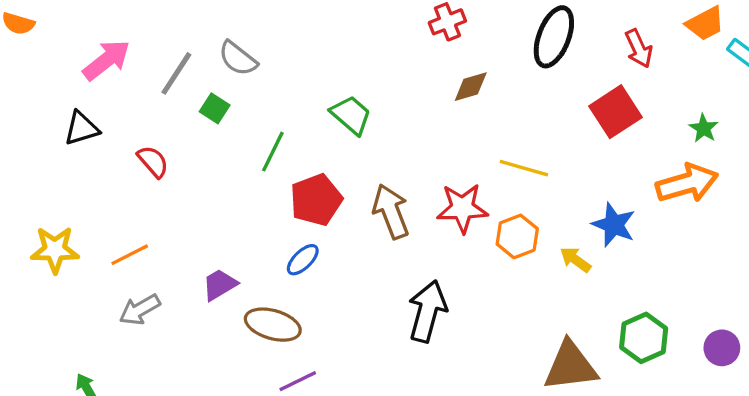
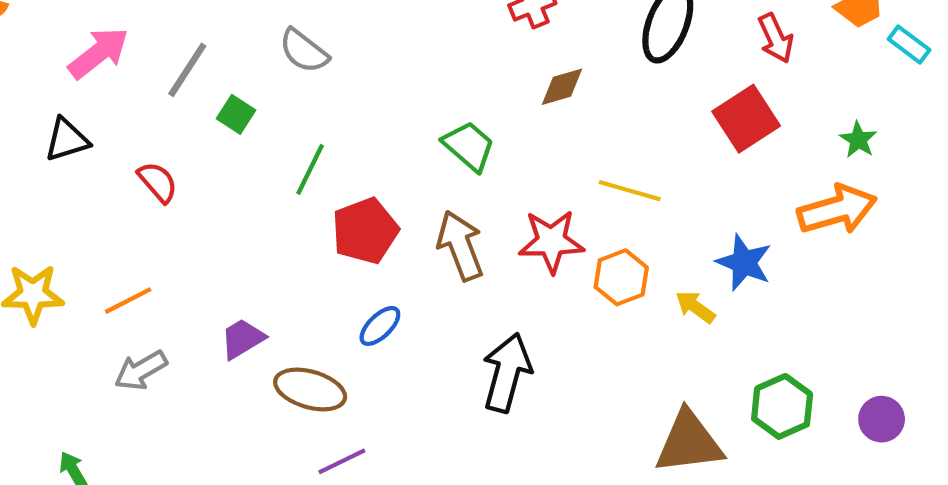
gray semicircle: (238, 58) -> (304, 51), moved
green trapezoid: (351, 115) -> (469, 146), moved
blue ellipse: (303, 260) -> (380, 326), moved

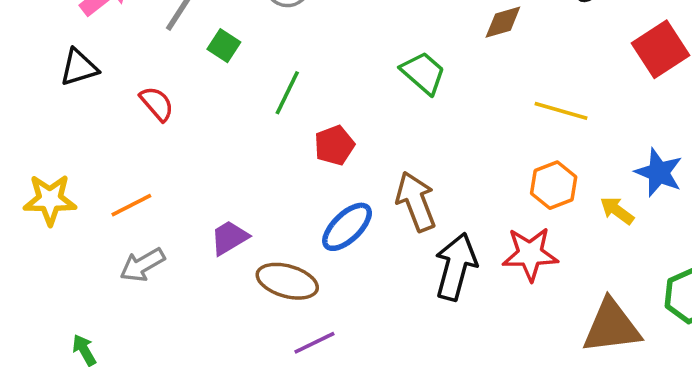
red pentagon: (365, 231) -> (334, 145), size x0.7
red star: (551, 241) -> (530, 254), moved
brown arrow: (460, 246) -> (416, 201), moved
blue ellipse: (380, 326) -> (347, 227), size x1.4

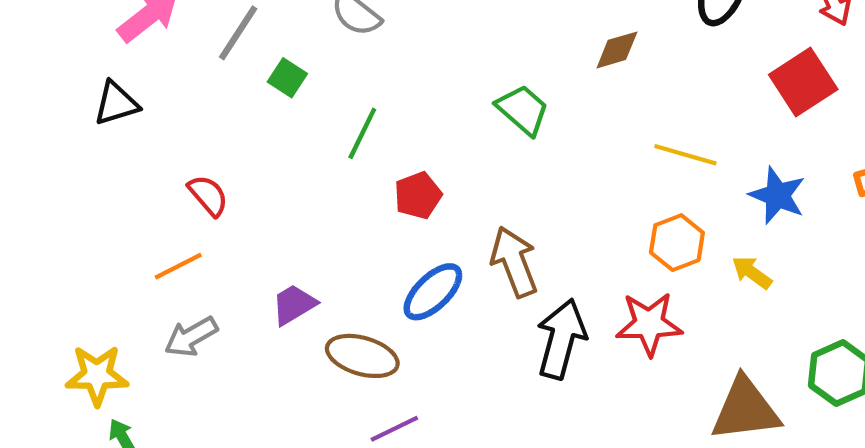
red semicircle: (157, 104) -> (208, 195), moved
blue star: (659, 172) -> (777, 195), moved
yellow star: (50, 200) -> (97, 375), moved

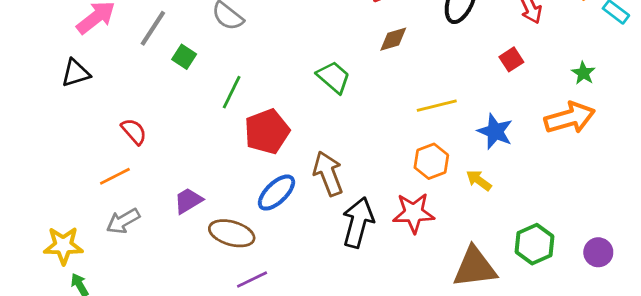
red square: (803, 82) -> (511, 59), size x0.6
yellow line: (685, 155) -> (437, 106), turned -30
red pentagon: (418, 195) -> (267, 131), size x1.5

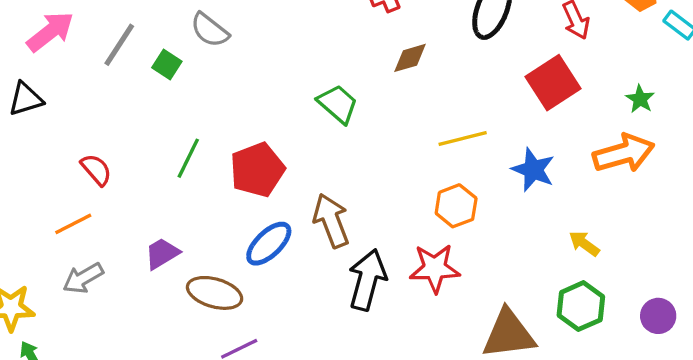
green square: (184, 57) -> (167, 65), moved
red square: (511, 59) -> (553, 83), size x1.8
green line: (232, 92) -> (188, 158), moved
yellow arrow: (479, 180) -> (584, 244), moved

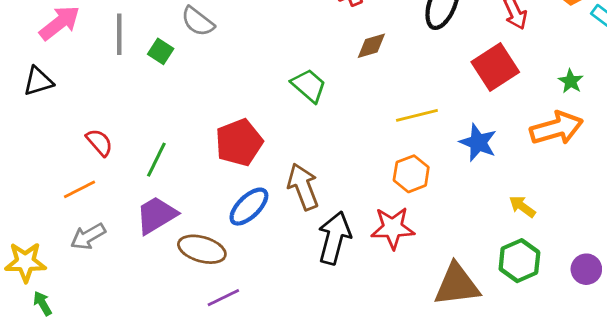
gray line: (119, 45) -> (119, 34), turned -33
green line: (188, 158) -> (156, 160), moved
purple trapezoid: (162, 253) -> (156, 215), size x1.4

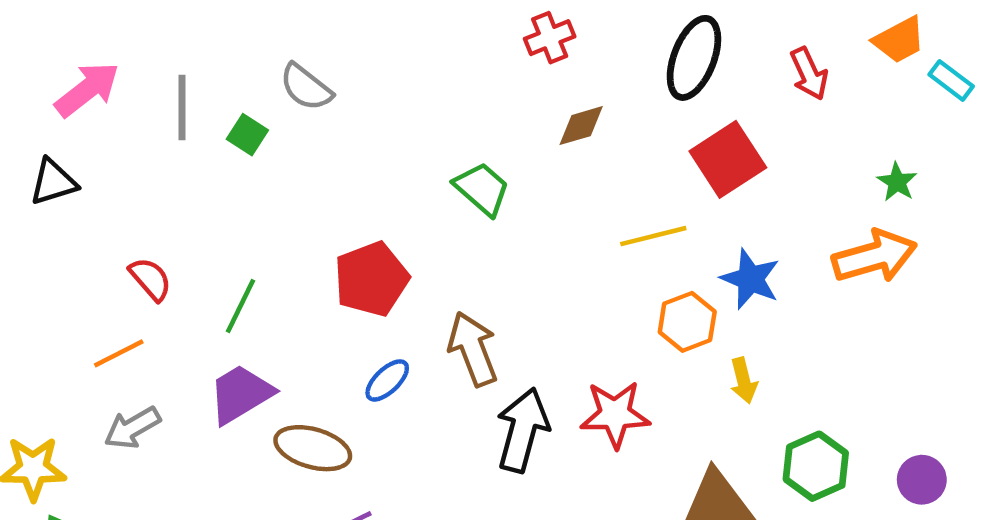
red square: (495, 67) -> (728, 159), moved
orange hexagon: (411, 174) -> (687, 322), moved
blue ellipse: (249, 207) -> (387, 380), size x0.7
yellow arrow: (522, 207) -> (744, 380), moved, turned -140

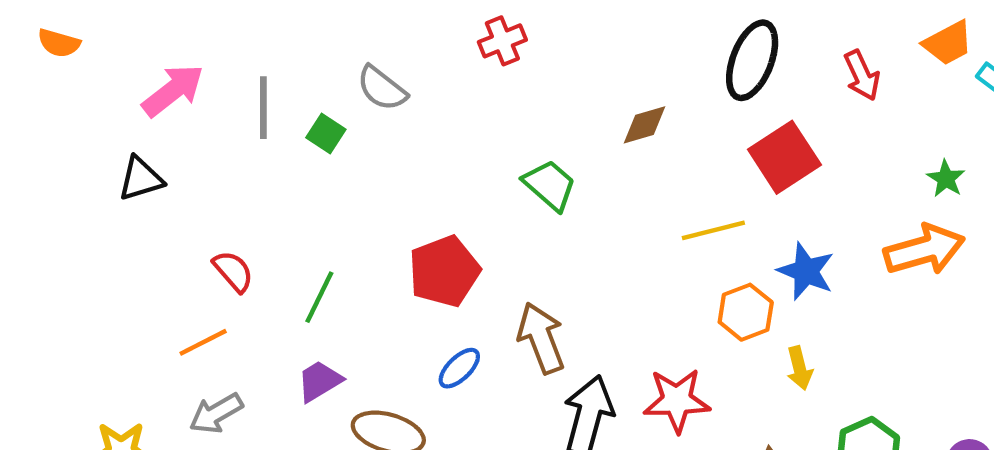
red cross: (550, 38) -> (502, 41), moved
purple trapezoid: (241, 394) -> (319, 381), size x0.7

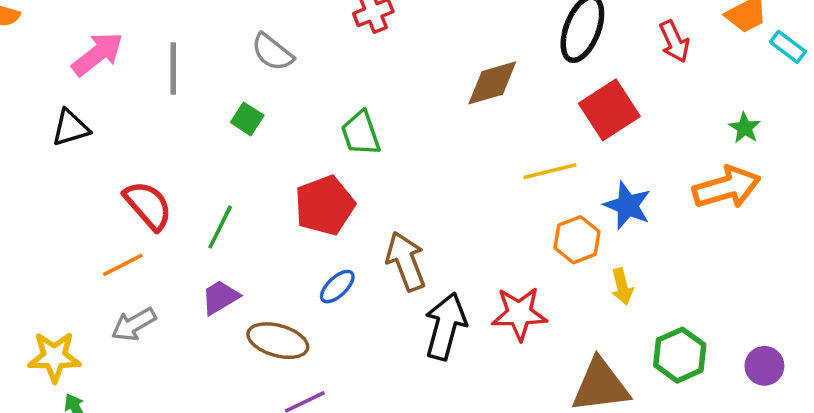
brown diamond: (644, 125) -> (492, 83), size x1.4
green square: (326, 133) -> (247, 119), moved
green trapezoid: (550, 185) -> (361, 133), moved, turned -150
red semicircle: (233, 271) -> (148, 205), size x1.4

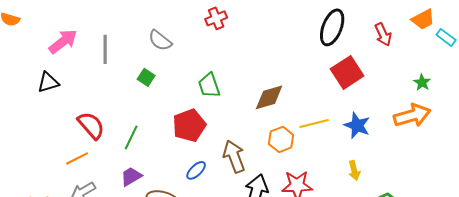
brown diamond: (492, 83) -> (269, 97), moved
yellow line: (550, 171) -> (314, 123), moved
orange hexagon: (577, 240) -> (281, 139), moved

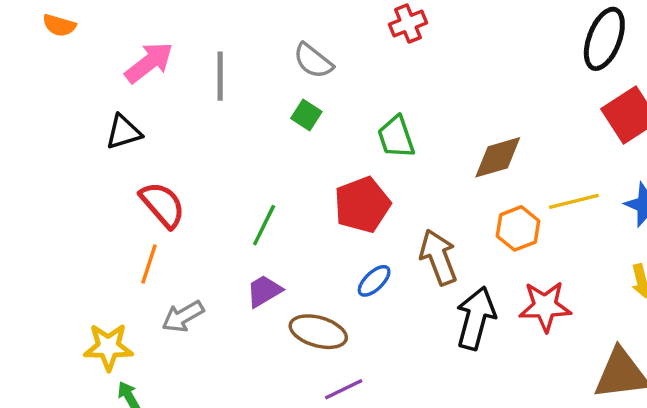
green square: (146, 77) -> (306, 115), moved
red semicircle: (91, 125) -> (163, 205), moved
orange line: (77, 158) -> (149, 264), moved, turned -45

